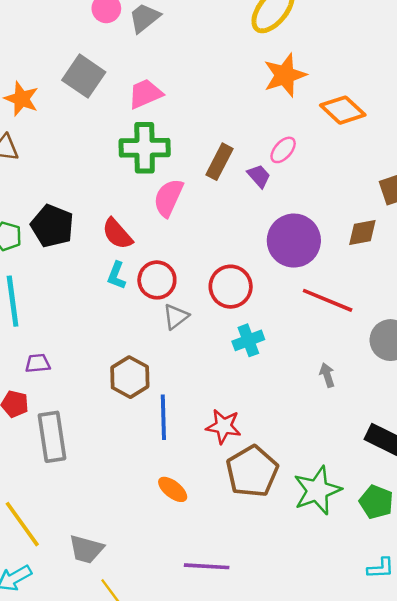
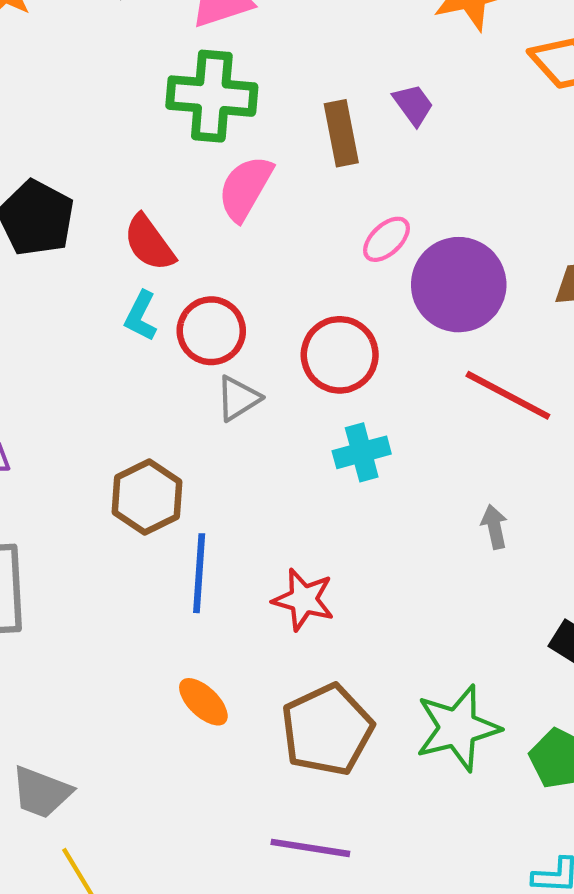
pink ellipse: (283, 150) -> (386, 239), moved
brown rectangle: (219, 162) -> (341, 133), turned -44
purple trapezoid: (259, 176) -> (413, 105), moved
brown pentagon: (252, 471) -> (327, 730), moved
purple line: (207, 566) -> (310, 848), moved

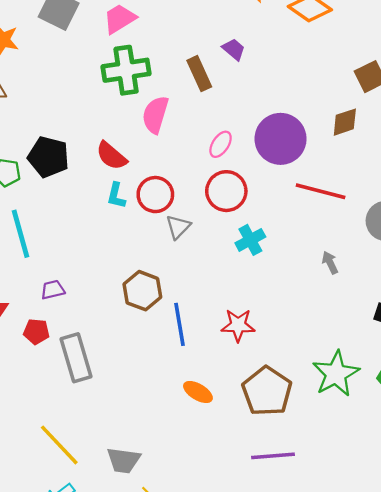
pink ellipse: (386, 239) -> (221, 144), moved

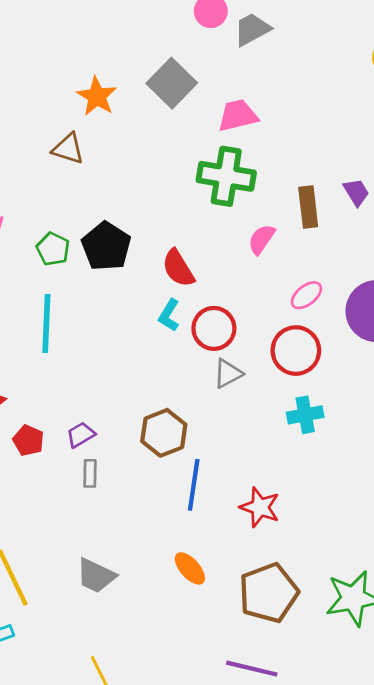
pink semicircle: (155, 115) -> (261, 239), moved, size x0.7
purple trapezoid: (53, 290) -> (81, 435), moved, turned -35
gray rectangle: (76, 358) -> (90, 473), moved, size x0.5
gray trapezoid: (124, 460) -> (96, 576), moved

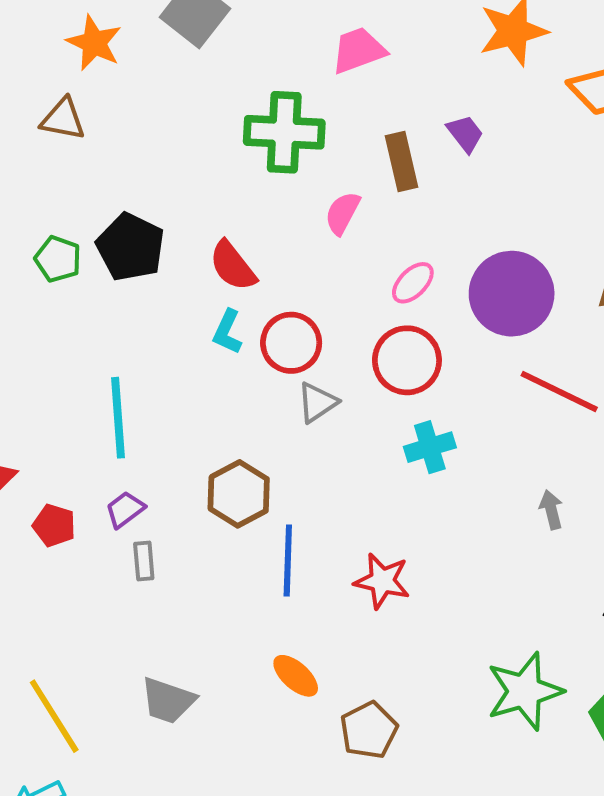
pink trapezoid: (238, 115) -> (358, 50), moved
cyan line: (46, 323) -> (118, 418), moved
brown pentagon: (269, 593) -> (369, 730), moved, size x0.7

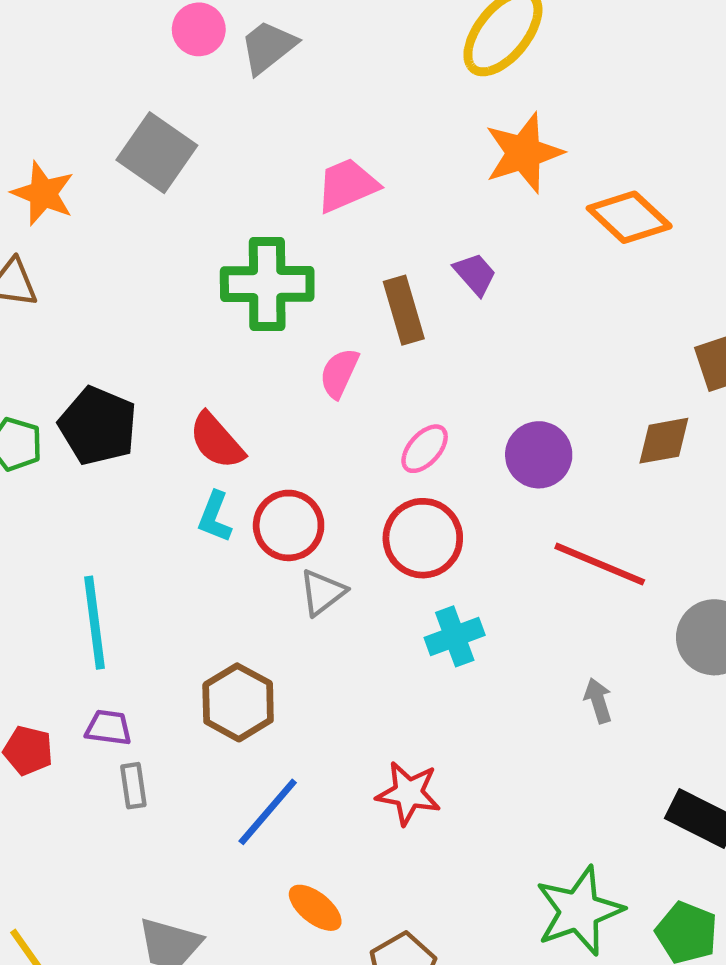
purple circle: (512, 294) -> (539, 455), size x0.7
purple trapezoid: (125, 510) -> (108, 728), turned 48
blue line: (288, 561) -> (268, 812), moved, turned 42

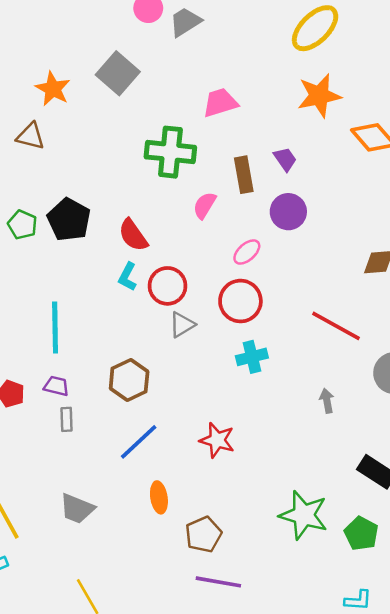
purple circle: (539, 455) -> (288, 212), moved
orange ellipse: (315, 908) -> (159, 497), turned 36
green star: (579, 911) -> (304, 515), turned 30

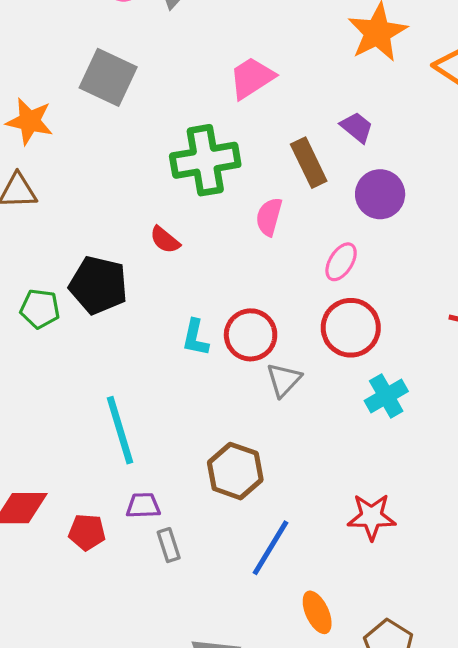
red semicircle: (133, 235) -> (165, 240), moved, size x0.7

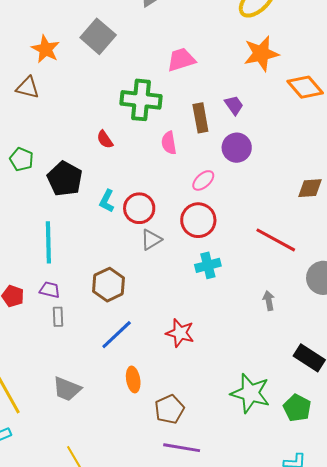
pink semicircle: (269, 217) -> (169, 143), turned -40
black pentagon: (98, 285) -> (65, 179), moved

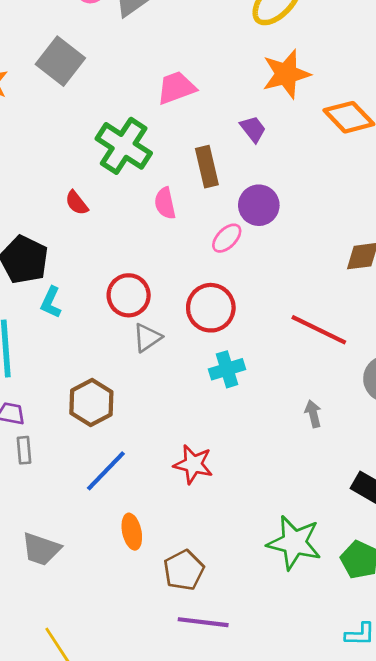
green cross: (141, 100) -> (124, 146), turned 30
purple trapezoid: (234, 105) -> (253, 129), moved
pink ellipse: (203, 180) -> (227, 238), moved
cyan L-shape: (107, 201) -> (51, 302), moved

